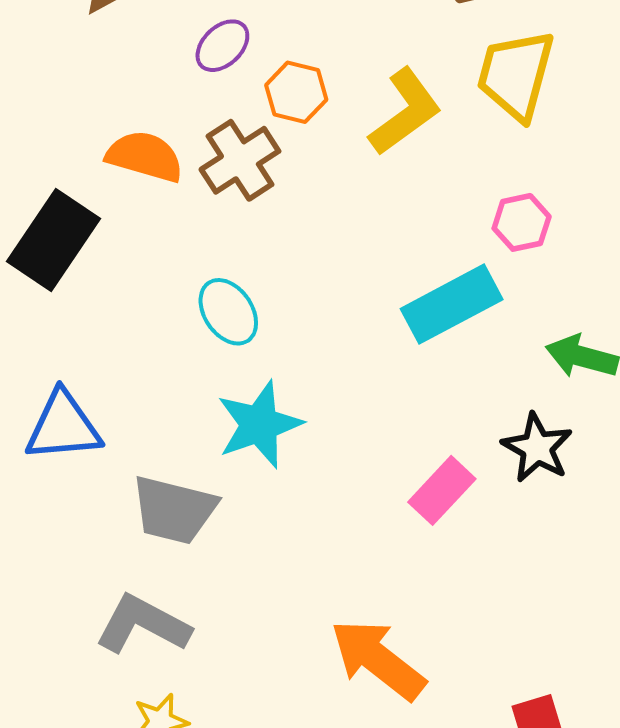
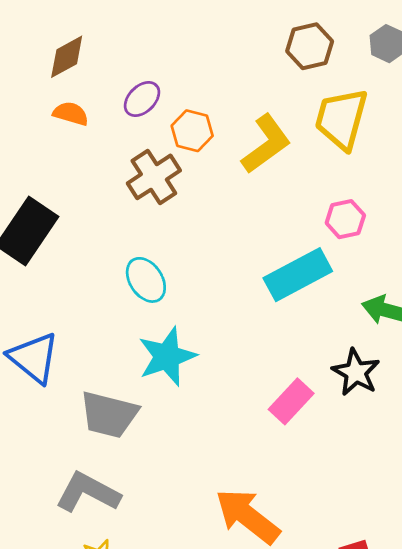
orange semicircle: (145, 156) -> (71, 114), moved, size x0.7
blue triangle: (63, 426) -> (34, 358), turned 44

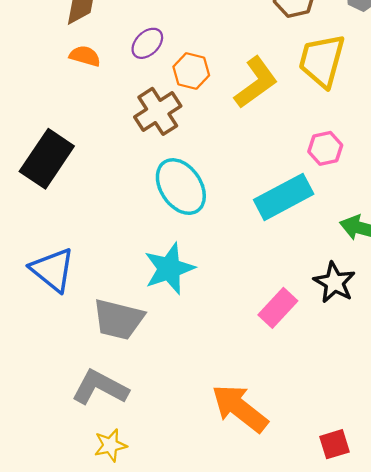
cyan ellipse: (146, 280) -> (181, 187), moved, size x1.4

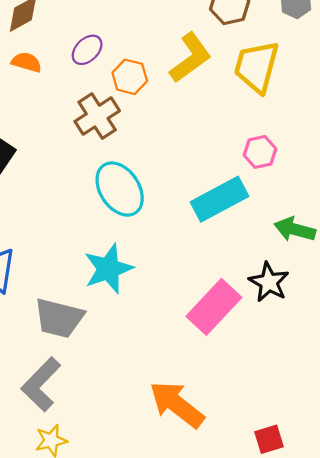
yellow L-shape: (256, 83) -> (190, 58), moved
pink rectangle: (278, 308) -> (214, 307), size x1.4
gray L-shape: (100, 388) -> (41, 384), turned -74

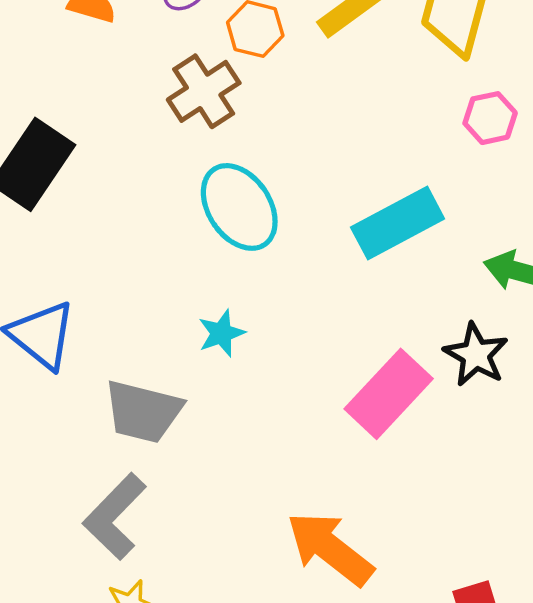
pink hexagon: (260, 152) -> (490, 118), moved
cyan star: (108, 269) -> (221, 333), size x0.6

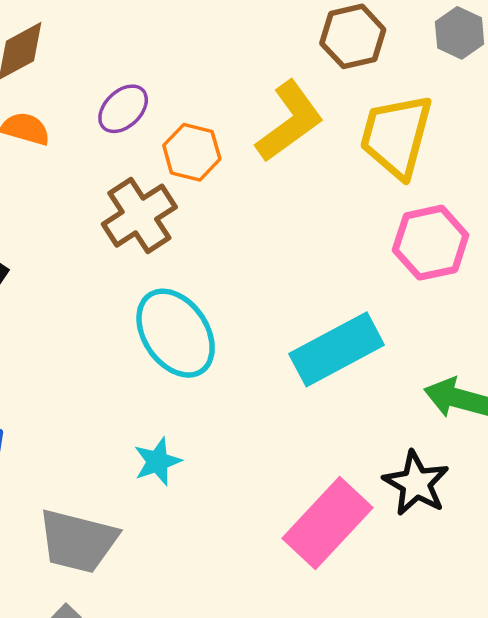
pink hexagon: (490, 118) -> (431, 243), size x1.4

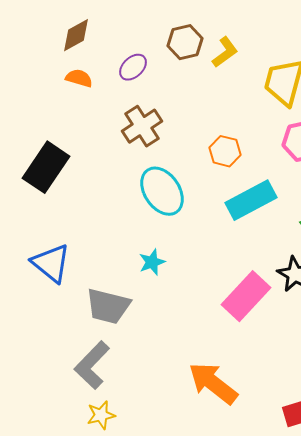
brown hexagon: (353, 36) -> (185, 42), moved
yellow L-shape: (290, 121) -> (225, 52), moved, size x0.7
orange hexagon: (192, 152) -> (225, 151), moved

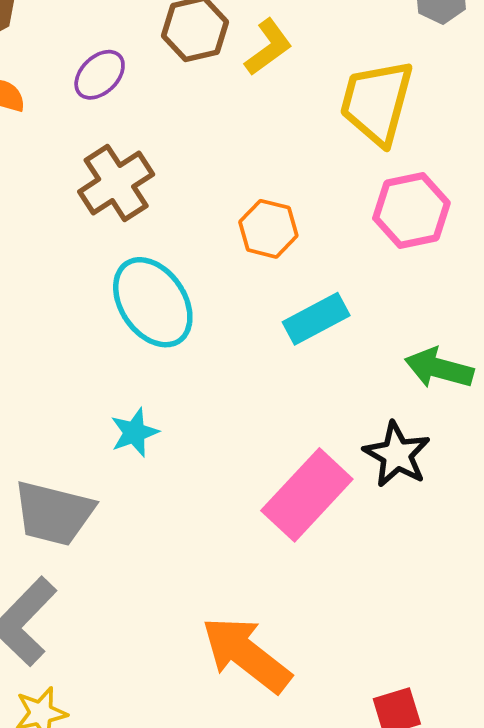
cyan rectangle: (251, 200) -> (316, 319), size x0.7

